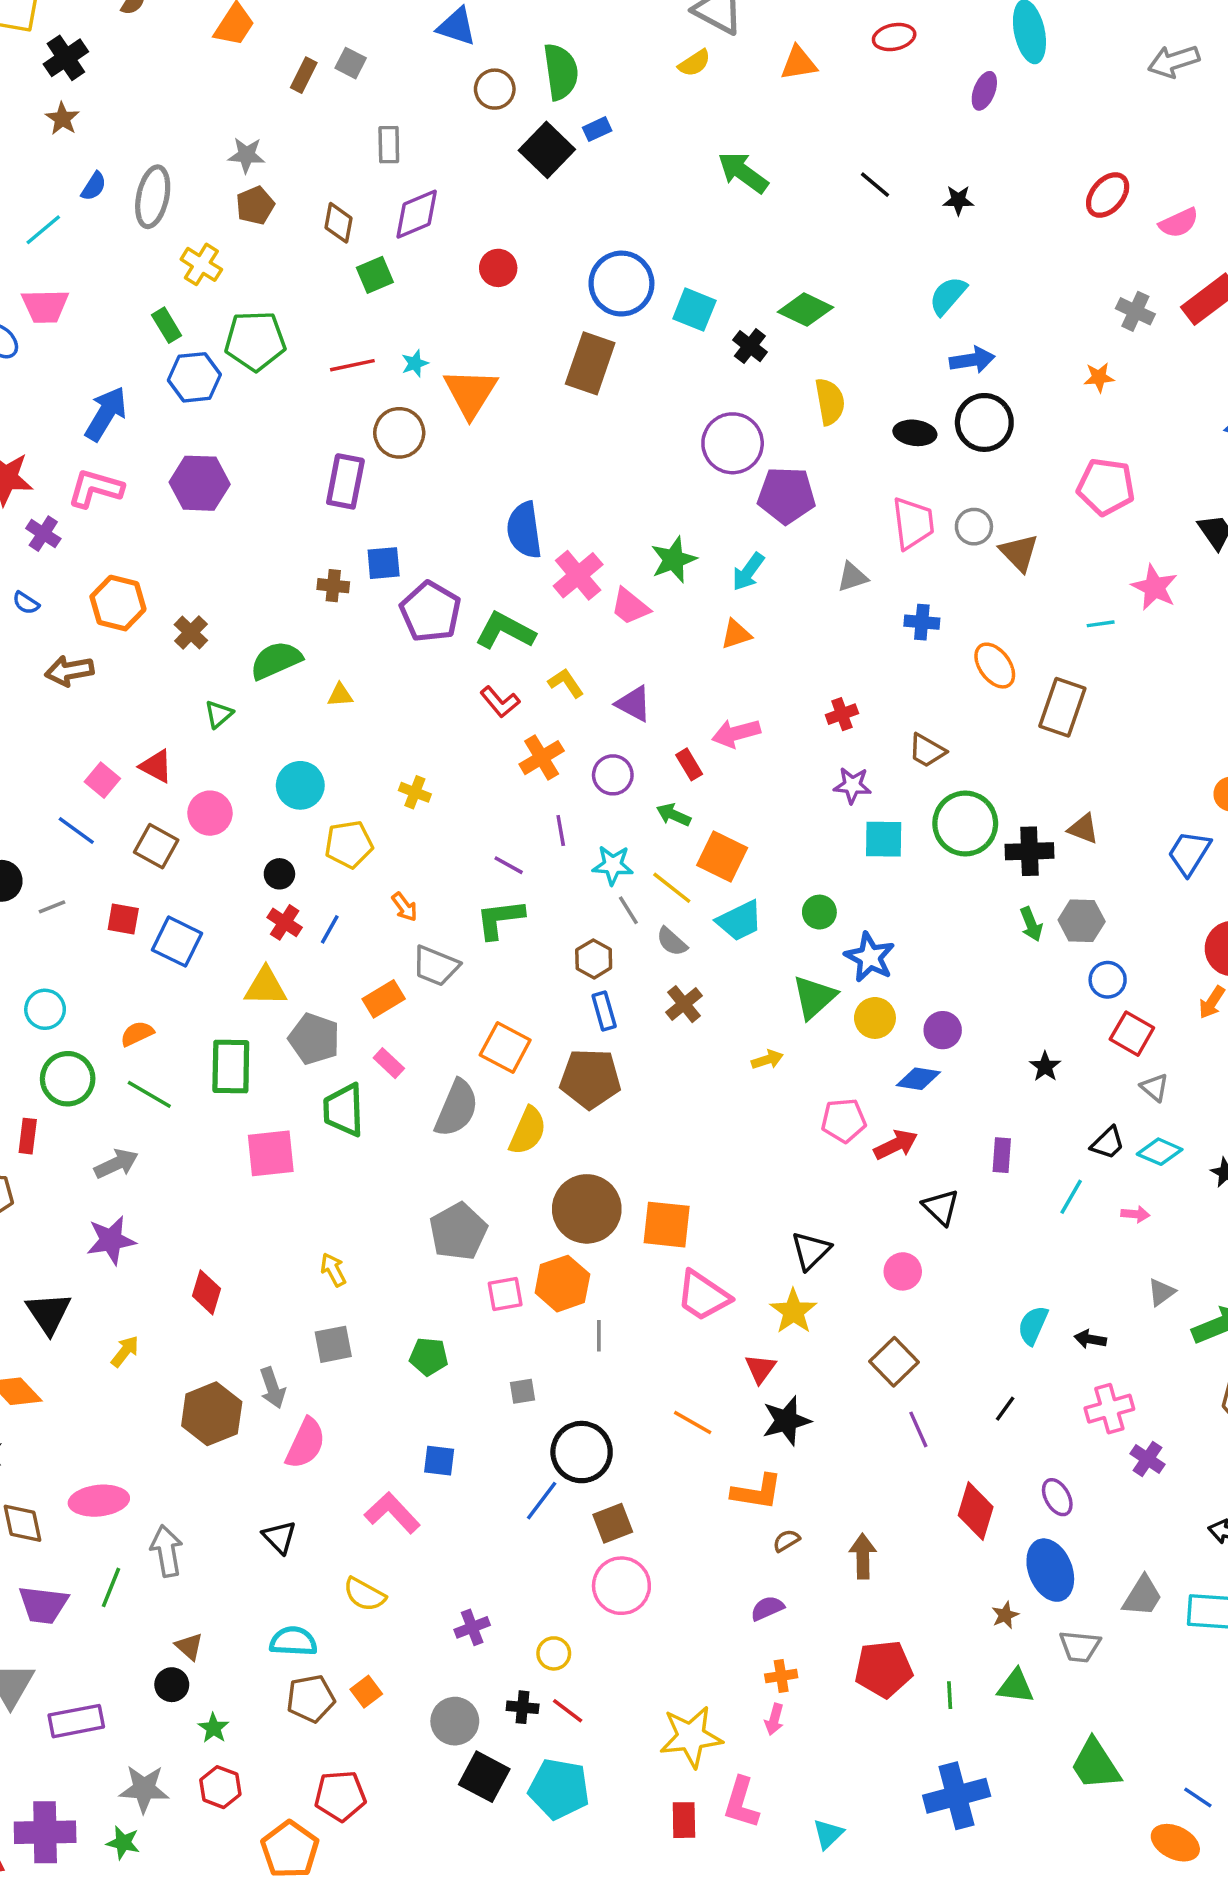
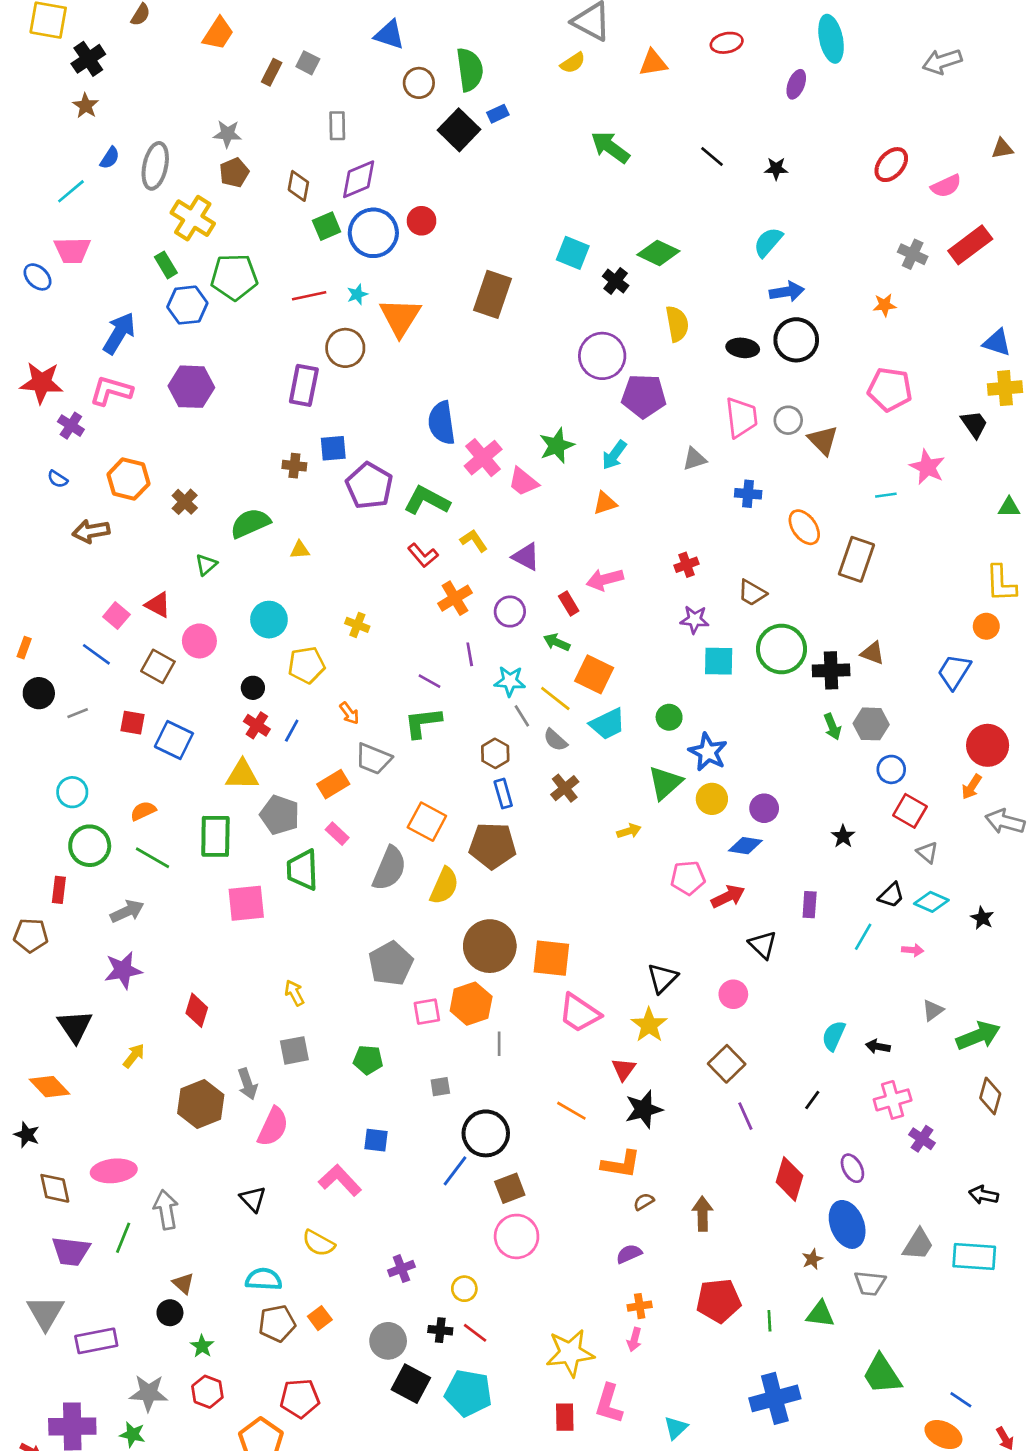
yellow cross: (201, 264) -> (193, 218), size x1.4
blue circle: (621, 284) -> (373, 233), moved

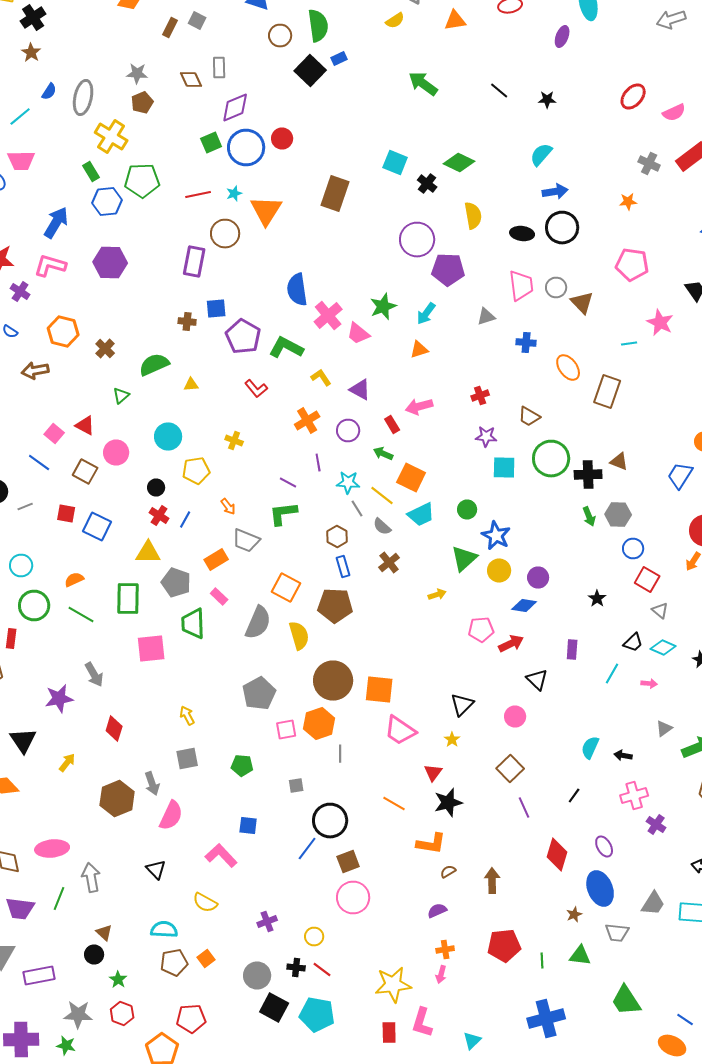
brown diamond: (298, 186) -> (191, 80), moved, turned -35
red L-shape: (423, 555) -> (256, 388), moved
yellow semicircle: (444, 886) -> (299, 636), turned -40
gray arrow: (127, 911) -> (94, 674), moved, turned 85
yellow star: (649, 1025) -> (452, 740), size x0.6

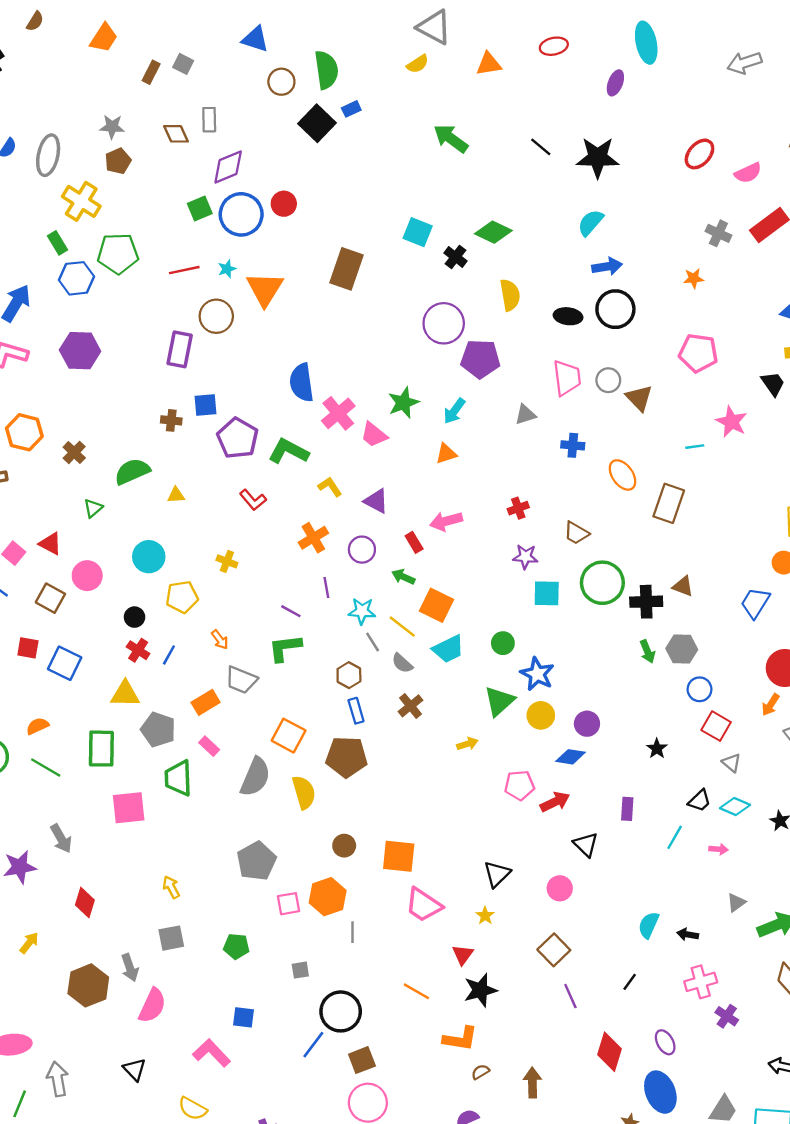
black star: (547, 100) -> (598, 158), size x2.0
brown circle: (333, 680) -> (344, 846), size x0.5

